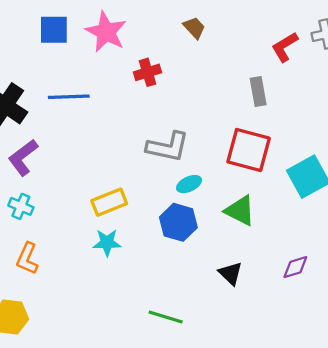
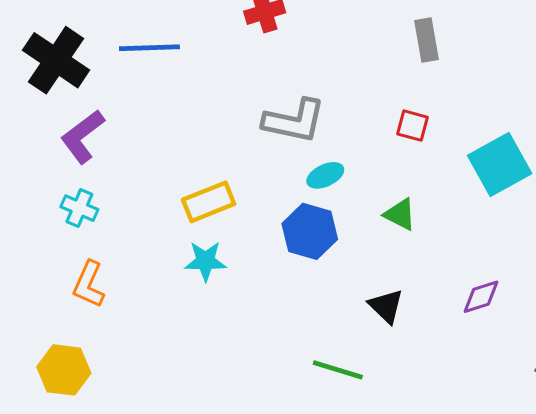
red square: (249, 150) -> (412, 126), size x0.5
green triangle: (240, 211) -> (400, 214), size x0.7
green line: (166, 317) -> (338, 370), moved

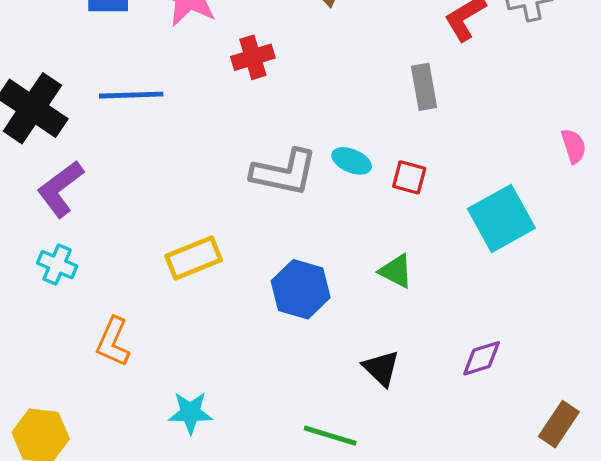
cyan ellipse: (325, 175) -> (352, 161), moved, turned 48
cyan star: (205, 261) -> (190, 413), moved
orange L-shape: (89, 284) -> (113, 342), moved

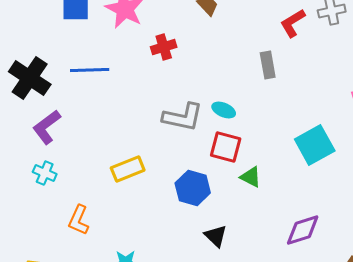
red square: (409, 177) -> (226, 147), moved, size x1.5
purple diamond: (482, 358) -> (303, 230), size x1.4
black triangle: (381, 368) -> (216, 236), moved

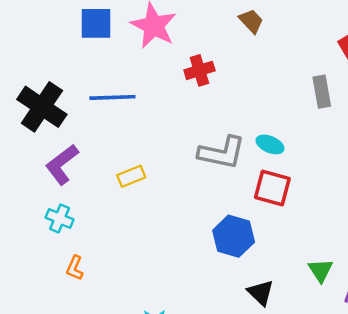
yellow rectangle: (128, 169) -> (131, 176), moved, size x0.7
green triangle: (251, 177) -> (321, 270), moved, turned 30
orange L-shape: (79, 220) -> (75, 268), moved, size x0.7

